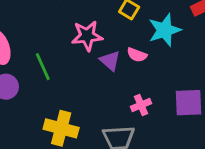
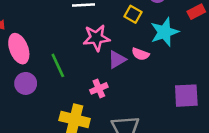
purple triangle: (110, 61) -> (117, 60), turned 48
pink cross: (141, 105) -> (99, 88), moved

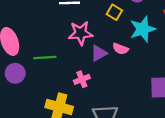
green line: (58, 65) -> (45, 58), turned -70

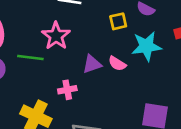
yellow square: (114, 12) -> (118, 21), turned 35
pink star: (81, 33) -> (56, 36), moved, turned 30

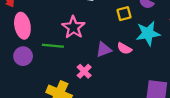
pink cross: (67, 90) -> (84, 71), turned -32

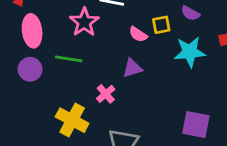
pink star: (73, 27) -> (84, 22), moved
pink semicircle: (124, 48) -> (138, 34), moved

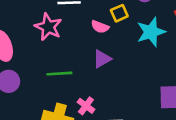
green line: (69, 59) -> (59, 74), moved
pink cross: (106, 94) -> (86, 106), moved

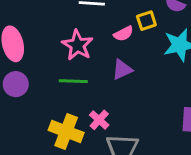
pink star: (48, 27) -> (77, 45), moved
pink semicircle: (100, 27) -> (123, 34), turned -54

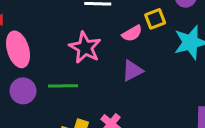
green line: (73, 81) -> (63, 86), moved

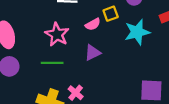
green line: (63, 86) -> (52, 63), moved

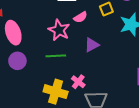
pink semicircle: (93, 24) -> (80, 17), moved

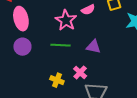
purple triangle: (92, 45) -> (93, 47), moved, turned 35
yellow cross: (56, 92) -> (57, 80), size x0.6

